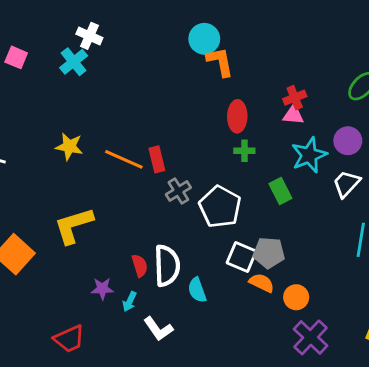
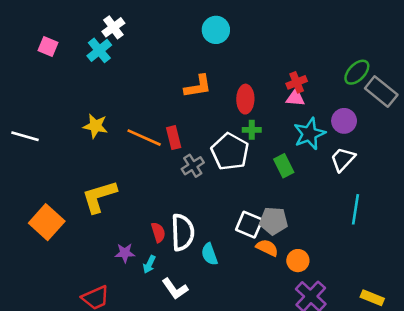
white cross: (89, 36) -> (113, 27), turned 30
orange L-shape: (220, 62) -> (198, 86), moved, turned 92
white pentagon: (220, 207) -> (230, 152), moved

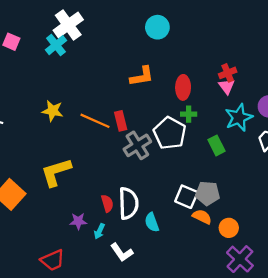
white cross: (113, 27) -> (68, 25), size x1.5
pink triangle: (295, 98) -> (227, 86), turned 48
gray cross: (193, 166) -> (137, 145), size x1.4

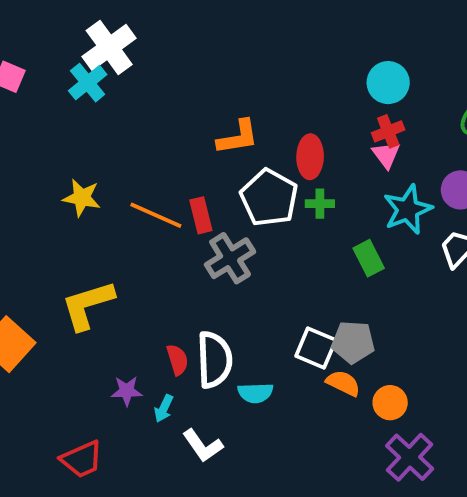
cyan circle: (157, 27) -> (388, 83), moved
white pentagon: (170, 133) -> (269, 198), moved
cyan semicircle: (152, 222) -> (255, 393), turned -72

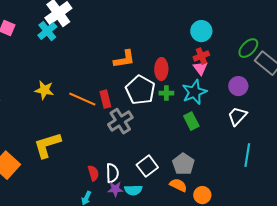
cyan star: (408, 209) -> (194, 92), moved
gray pentagon: (353, 342) -> (183, 164), turned 30
white square: (316, 348) -> (147, 166), moved, turned 30
white semicircle: (214, 360) -> (112, 173), size x0.7
purple star: (127, 391) -> (115, 189), moved

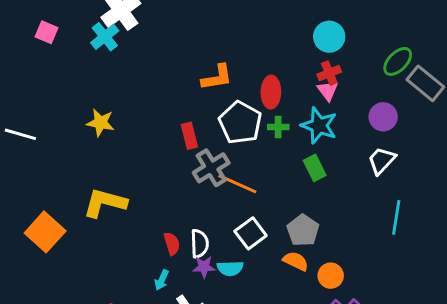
cyan star: (194, 92) -> (319, 126), turned -30
orange line: (82, 99) -> (237, 184), moved
yellow L-shape: (47, 145) -> (105, 203), turned 32

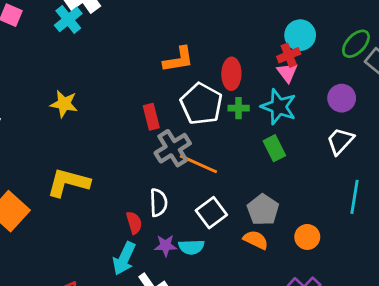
cyan circle: (329, 37) -> (300, 35), moved
white semicircle: (200, 244) -> (158, 203), moved
orange circle: (331, 276) -> (307, 237), moved
cyan arrow: (162, 280) -> (124, 258), size x1.6

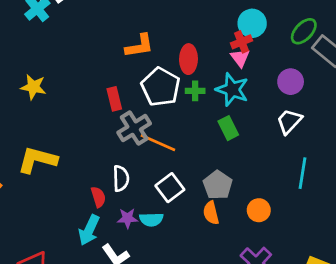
orange semicircle: (256, 240) -> (211, 213), turned -130

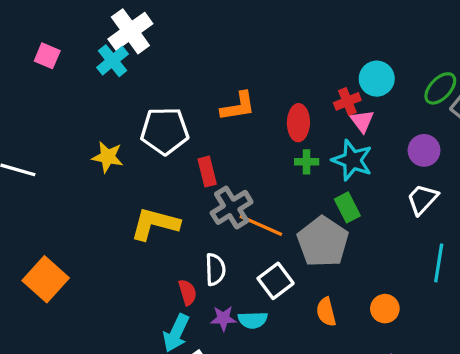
red cross: (242, 42) -> (347, 101), moved
white pentagon: (161, 87) -> (165, 131), moved, turned -30
yellow L-shape: (37, 160) -> (155, 224), moved
gray pentagon: (218, 185) -> (323, 242), moved, size x1.4

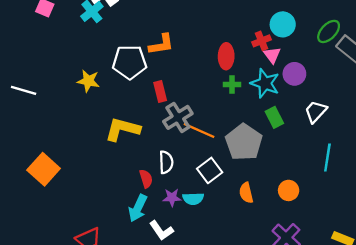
orange L-shape: (238, 106) -> (161, 44), moved
purple circle: (424, 150) -> (294, 74), moved
green rectangle: (347, 207) -> (274, 117), moved

